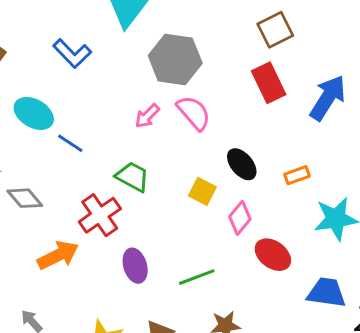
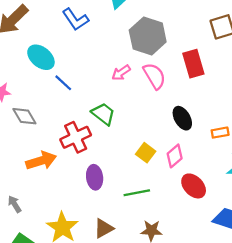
red rectangle: (269, 83) -> (193, 64), moved
yellow square: (202, 191) -> (146, 153), moved

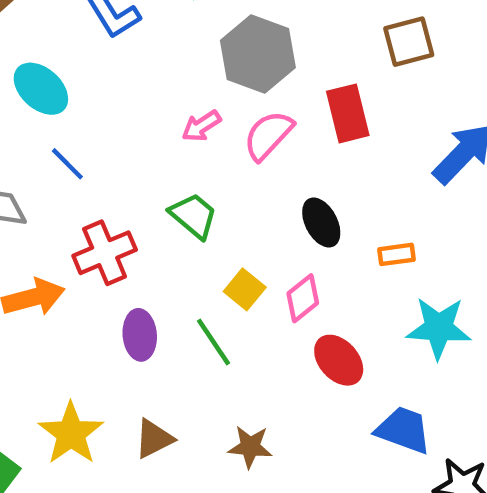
pink semicircle: (154, 76) -> (268, 135), turned -108
blue line: (63, 83) -> (67, 164), moved
green trapezoid: (103, 114) -> (193, 216), moved
green line: (137, 193) -> (214, 342), moved, turned 65

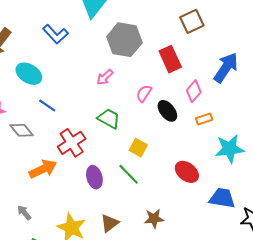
pink semicircle: (268, 135) -> (144, 93), moved, size x0.7
pink diamond: (303, 298) -> (194, 91), moved

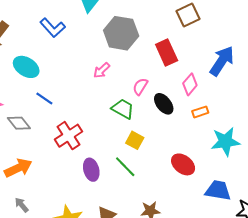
green trapezoid: (109, 118) -> (123, 109), moved
orange arrow: (43, 169) -> (18, 168), moved

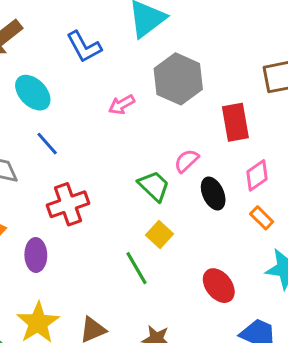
pink arrow: (102, 70) -> (122, 105), moved
orange rectangle: (200, 112) -> (262, 218), turned 49
purple ellipse: (91, 170) -> (36, 255), moved

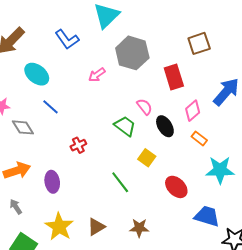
pink semicircle: (186, 161) -> (145, 107), turned 102
red cross: (68, 204) -> (78, 145), moved, size x0.6
yellow square: (159, 235) -> (147, 158), moved

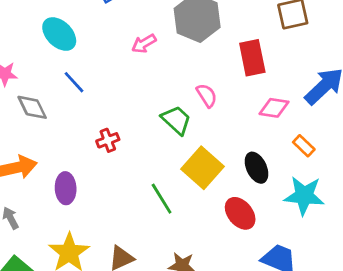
pink diamond: (193, 111) -> (274, 108), turned 45
black ellipse: (165, 126) -> (257, 168), moved
orange rectangle: (199, 138) -> (304, 146), moved
yellow square: (147, 158) -> (202, 168), size x1.6

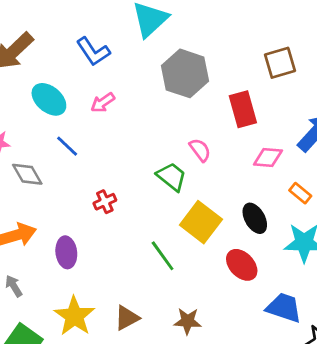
pink arrow: (144, 44) -> (103, 103), moved

